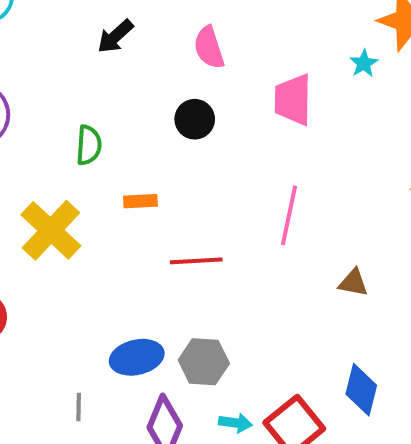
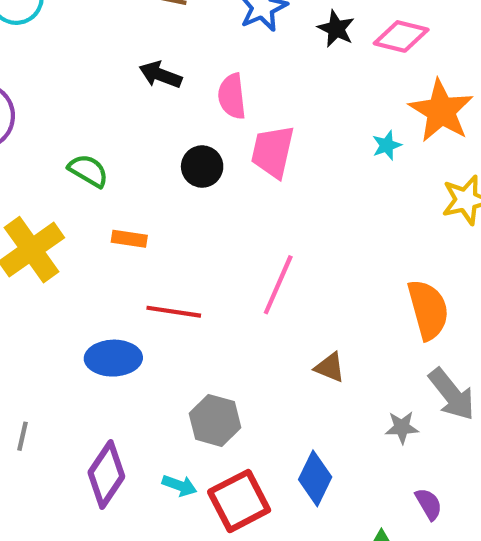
black arrow: (115, 36) -> (160, 75), moved, turned 51
pink trapezoid: (293, 100) -> (273, 152), moved
green semicircle: (89, 145) -> (88, 171), turned -75
blue ellipse: (137, 357) -> (113, 358), moved
gray hexagon: (204, 362) -> (215, 420), moved

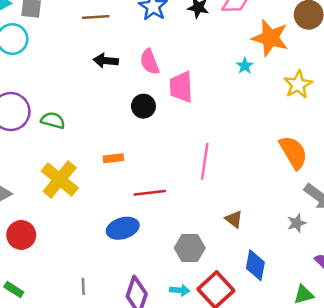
green semicircle: (88, 171) -> (53, 120), moved
brown triangle: (330, 367) -> (234, 219), moved, turned 30

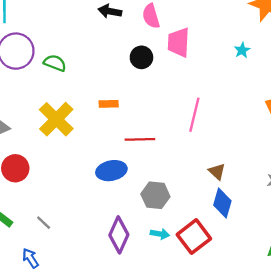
cyan star: (245, 66) -> (242, 50), moved
gray hexagon: (190, 248) -> (155, 195), moved
blue diamond: (255, 265) -> (222, 203), moved
gray line: (83, 286) -> (44, 223), moved, turned -49

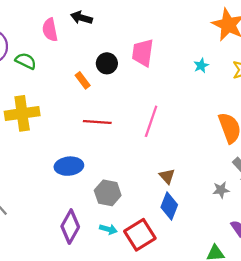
pink semicircle: (151, 16) -> (50, 30), moved
orange rectangle: (109, 104) -> (83, 80), moved, turned 49
yellow cross: (56, 119) -> (22, 113), turned 32
red line: (140, 139) -> (97, 122), moved

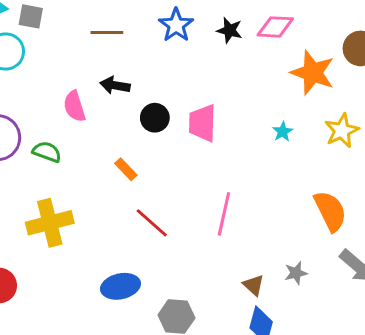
black circle: (107, 63) -> (155, 118), moved
red line: (97, 122) -> (152, 223), turned 44
gray star: (221, 190) -> (296, 273), moved

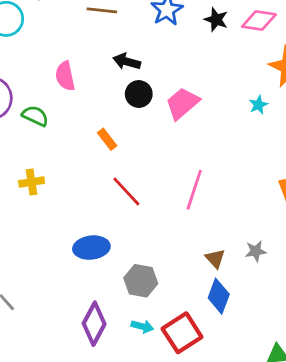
black arrow: (115, 85) -> (127, 62), moved
pink trapezoid: (202, 123) -> (182, 103), turned 42
cyan star: (283, 132) -> (258, 105), moved
yellow cross: (50, 223) -> (32, 182), size x0.6

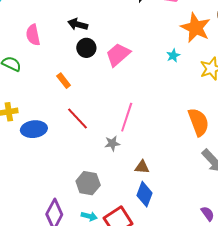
blue ellipse: (91, 248) -> (34, 129), moved
gray star: (256, 251) -> (112, 143), moved
brown triangle: (215, 259) -> (142, 167), turned -42

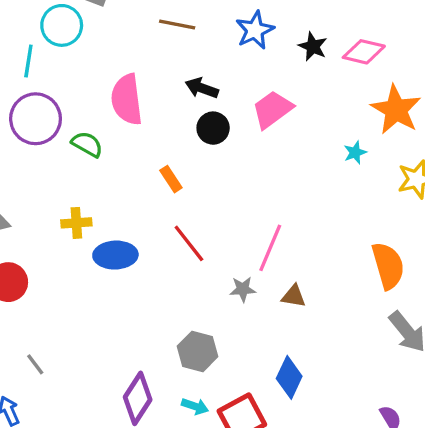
pink semicircle: (33, 35) -> (127, 100), size x1.4
pink trapezoid: (118, 55) -> (272, 109), moved
brown triangle: (142, 167) -> (294, 296), moved

